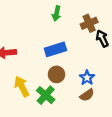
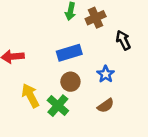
brown cross: (89, 23) -> (96, 18), moved
blue star: (87, 78) -> (106, 74), moved

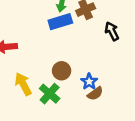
blue rectangle: (69, 53) -> (60, 22), moved
blue star: (106, 74) -> (89, 82), moved

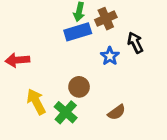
blue star: (89, 82) -> (110, 56), moved

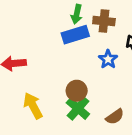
brown cross: (106, 19) -> (104, 21), turned 30
green cross: (66, 112) -> (78, 108), moved

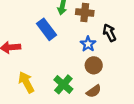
blue rectangle: (75, 35) -> (46, 29), moved, turned 70
brown circle: (77, 91) -> (94, 65), moved

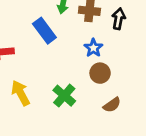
black arrow: (109, 33) -> (119, 19), moved, turned 36
brown semicircle: (94, 91) -> (112, 105), moved

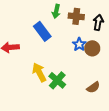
brown circle: (100, 73) -> (92, 48), moved
yellow arrow: (21, 93) -> (39, 72), moved

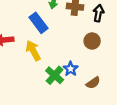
blue star: (79, 44) -> (71, 69), moved
yellow arrow: (39, 72) -> (33, 51), moved

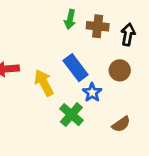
blue rectangle: (38, 23) -> (76, 68), moved
blue star: (71, 69) -> (92, 92), moved

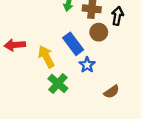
brown circle: (120, 70) -> (99, 32), moved
green cross: (71, 115) -> (58, 83), moved

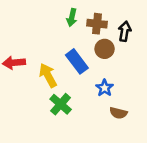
blue star: (87, 65) -> (105, 88), moved
brown semicircle: (112, 92) -> (118, 113), turned 49

